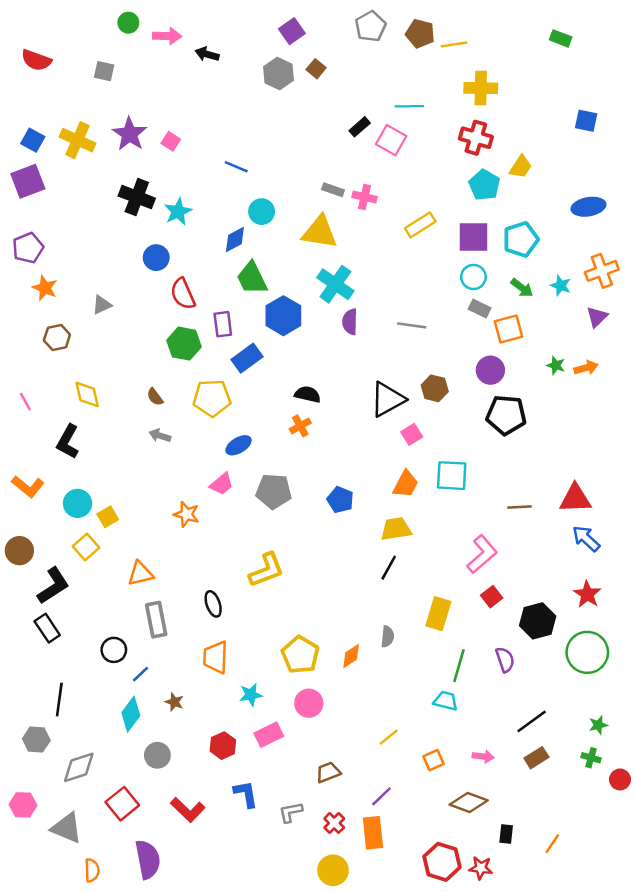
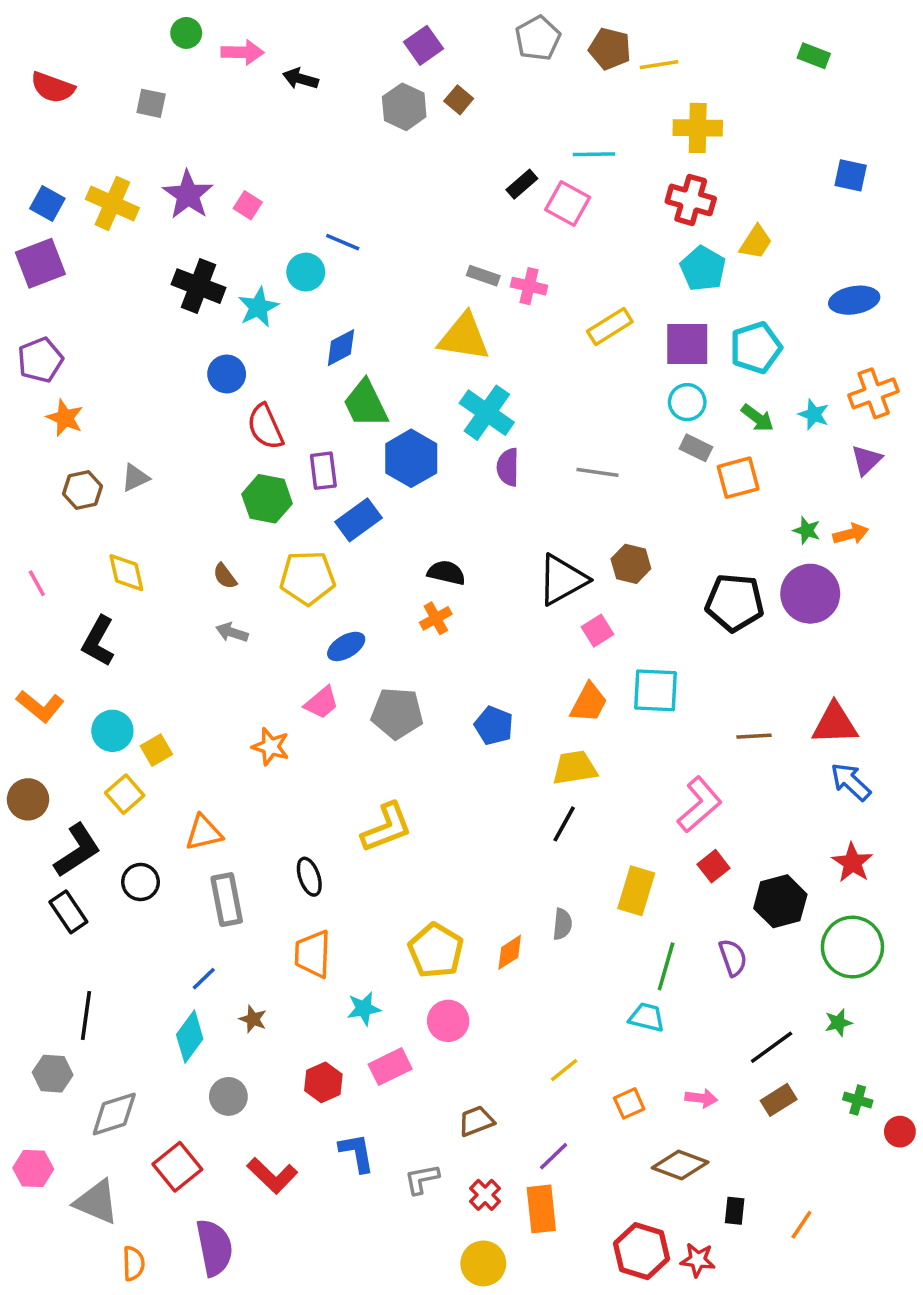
cyan circle: (262, 212) -> (306, 272), moved
gray triangle: (102, 305) -> (135, 478), moved
purple circle: (490, 370) -> (810, 594), moved, size x1.4
black circle: (114, 650) -> (141, 882), moved
green star: (598, 725) -> (838, 1023), moved

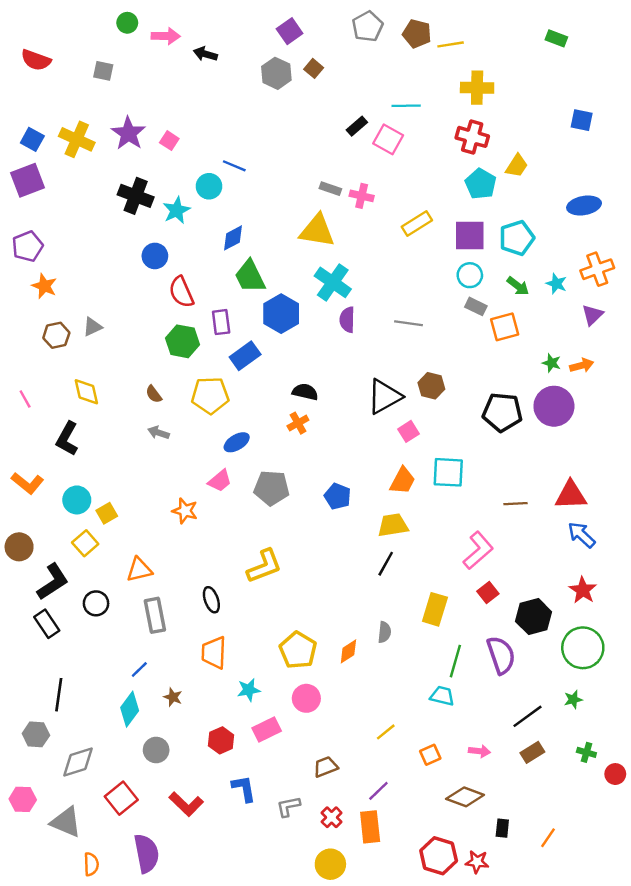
purple semicircle: (733, 958) -> (501, 655), size x1.5

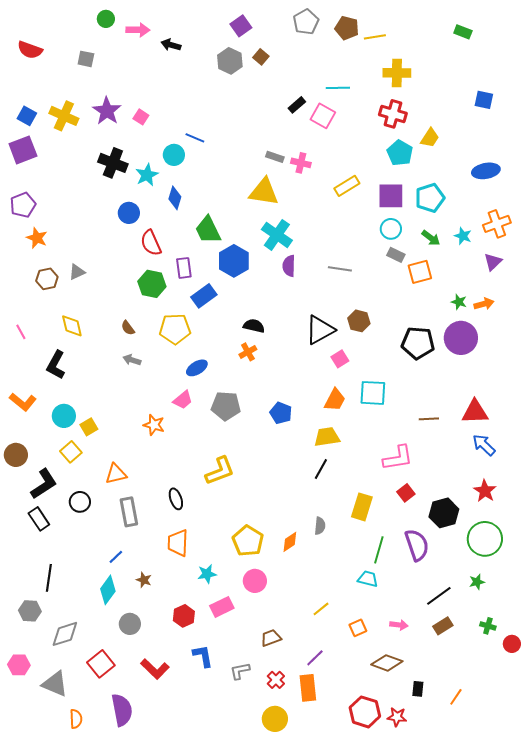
blue diamond: (233, 238) -> (175, 198), moved, turned -45
pink L-shape: (478, 550) -> (398, 458), turned 32

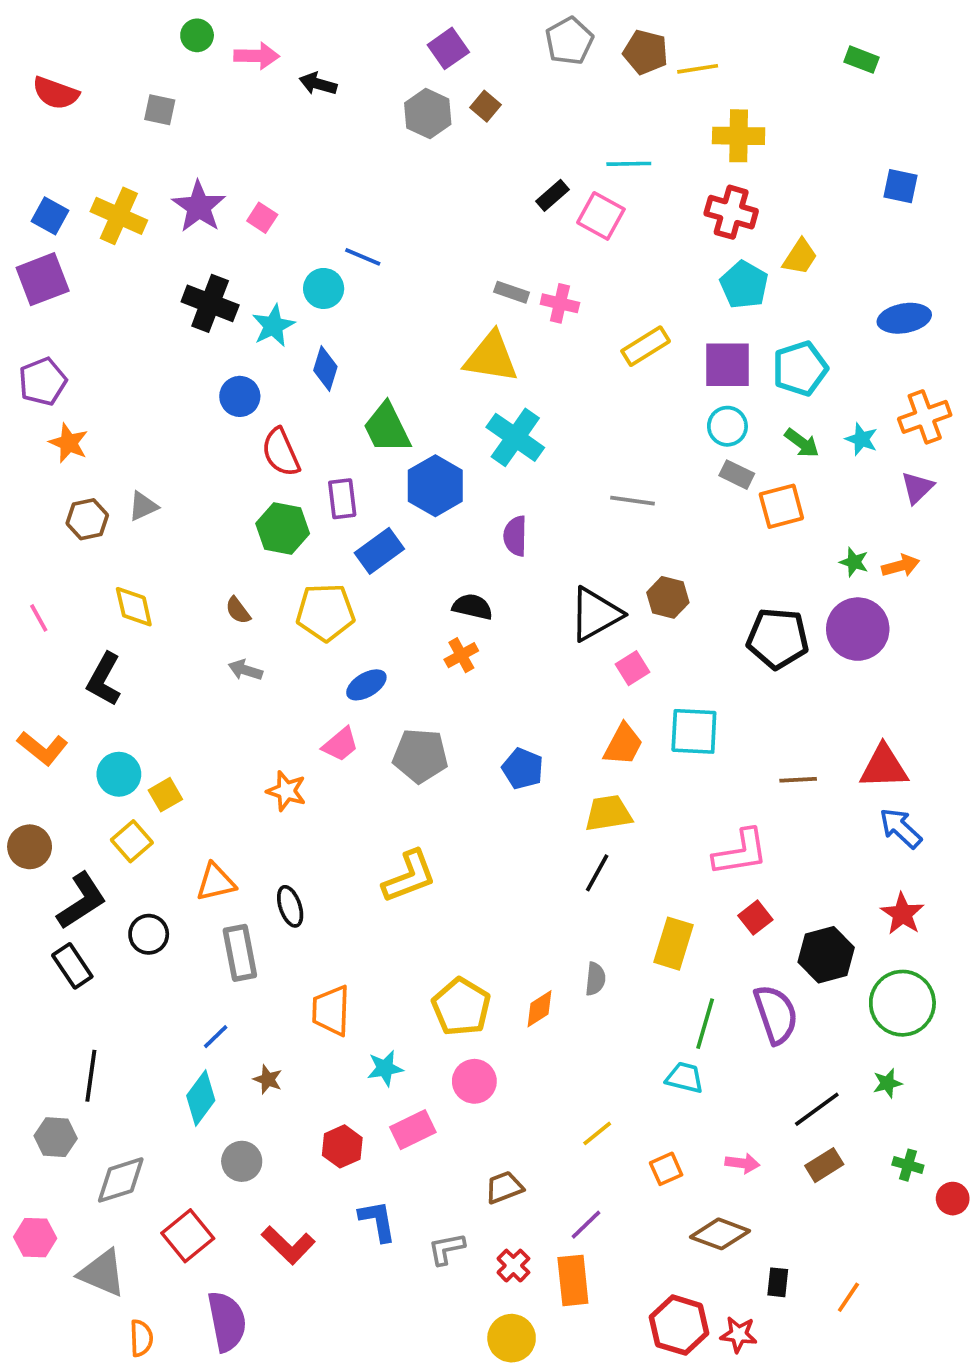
purple semicircle: (289, 266) -> (515, 536), moved
black ellipse: (176, 499) -> (290, 906), moved

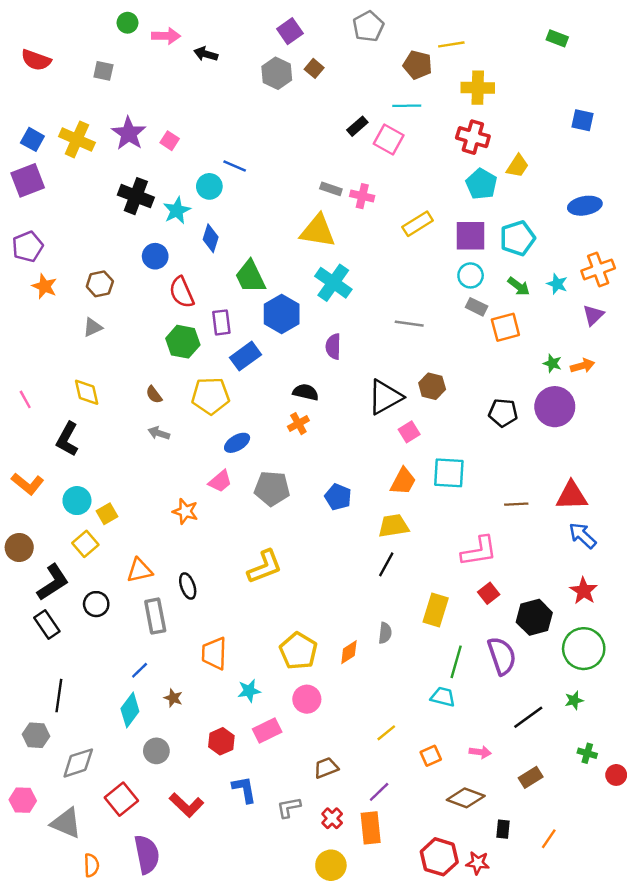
brown pentagon: (646, 52) -> (418, 65), moved
brown hexagon: (87, 519) -> (100, 284), moved
black pentagon: (778, 638) -> (503, 413), size x0.7
brown rectangle: (824, 1165) -> (531, 777), moved

